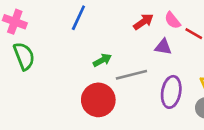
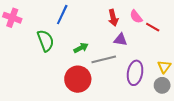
red arrow: (143, 22) -> (113, 18), turned 112
purple triangle: (163, 47) -> (120, 40), moved
green semicircle: (24, 56) -> (46, 41), moved

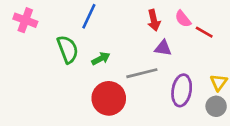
green arrow: (81, 48) -> (101, 59), moved

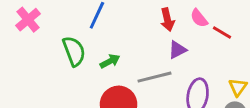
pink cross: (25, 20) -> (28, 20), turned 30
purple triangle: (163, 48) -> (177, 50), turned -36

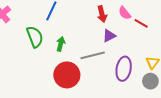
green arrow: (110, 61) -> (61, 44), turned -48

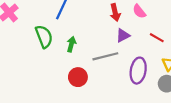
red line: (141, 23) -> (157, 38), moved
red circle: (67, 75) -> (78, 77), size x0.7

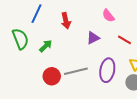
red arrow: (115, 12) -> (66, 21), moved
green arrow: (71, 44) -> (46, 46), turned 32
gray line: (105, 56) -> (76, 71), moved

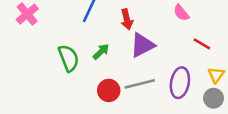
purple triangle: (93, 38) -> (142, 45), moved, size x1.5
green semicircle: (20, 39) -> (69, 58), moved

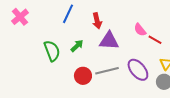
pink semicircle: (181, 13) -> (140, 30), moved
purple triangle: (142, 45) -> (109, 41), turned 30
purple ellipse: (180, 83) -> (138, 70), turned -50

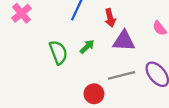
red circle: (83, 76) -> (94, 94), moved

